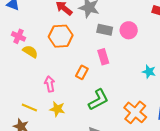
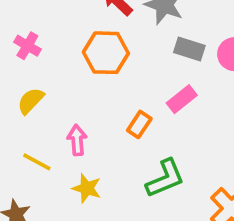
yellow semicircle: (30, 52) -> (31, 101), moved, turned -84
pink rectangle: (103, 57) -> (182, 99), turned 63
yellow line: (29, 108) -> (37, 162), moved

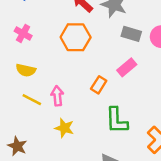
yellow semicircle: (31, 101) -> (26, 70), turned -120
yellow line: (37, 162) -> (32, 100), moved
green L-shape: (165, 178) -> (117, 120), turned 112

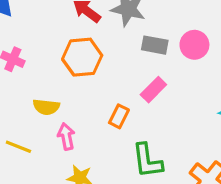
yellow semicircle: (26, 70) -> (46, 107), moved
yellow line: (32, 100) -> (18, 147), moved

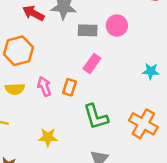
orange hexagon: (82, 57) -> (18, 51), moved
pink arrow: (66, 137) -> (44, 86), moved

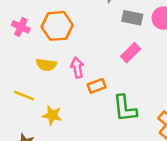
orange rectangle: (70, 87) -> (97, 86), moved, turned 42
yellow star: (48, 137) -> (52, 115), moved

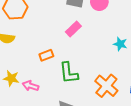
pink arrow: (77, 68) -> (31, 86), moved, turned -63

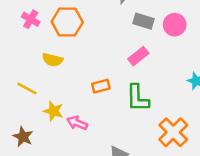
green L-shape: (69, 73) -> (138, 98), moved

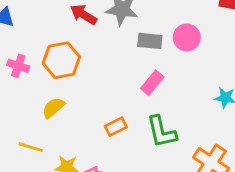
yellow semicircle: (53, 60) -> (53, 108), turned 138

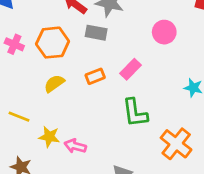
gray rectangle: (150, 41) -> (96, 33), moved
yellow semicircle: (53, 108) -> (54, 83), moved
orange rectangle: (116, 127) -> (95, 76), moved

